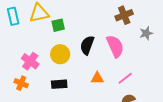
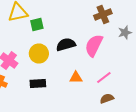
black semicircle: (87, 45) -> (66, 44), turned 54
pink semicircle: (115, 46) -> (94, 46), turned -130

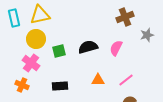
green square: (37, 24) -> (59, 51), moved
pink semicircle: (94, 46) -> (116, 48), size x0.7
yellow circle: (39, 54) -> (36, 39), moved

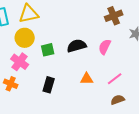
black rectangle: (60, 86) -> (49, 85), turned -70

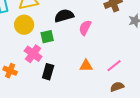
black semicircle: (77, 46) -> (64, 16), moved
pink semicircle: (105, 47) -> (85, 28), moved
pink cross: (20, 62) -> (33, 54), moved

